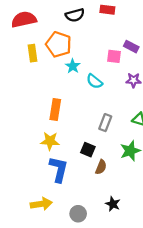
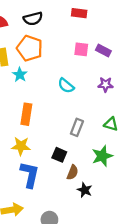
black semicircle: (75, 15) -> (33, 19), moved
pink square: (114, 56) -> (81, 49), moved
cyan star: (73, 66) -> (20, 75), moved
black star: (113, 204) -> (85, 190), moved

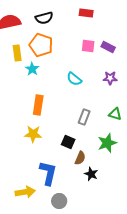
blue L-shape: (30, 175) -> (48, 173), moved

